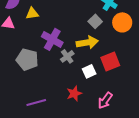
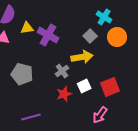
purple cross: (52, 39) -> (48, 35), moved
red square: (110, 61) -> (110, 87), moved
red star: (74, 93) -> (64, 94), moved

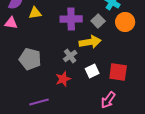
purple cross: (48, 35) -> (71, 19), moved, turned -30
red square: (110, 87) -> (118, 72), turned 30
red star: (64, 94) -> (63, 79), moved

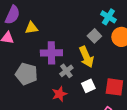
purple cross: (71, 19) -> (51, 53), moved
yellow arrow: (90, 42) -> (86, 57), turned 75

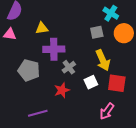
yellow triangle: (31, 28) -> (42, 28), moved
gray square: (94, 36) -> (97, 32), turned 32
yellow arrow: (86, 57) -> (103, 60), moved

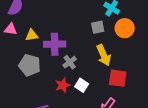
yellow triangle: (42, 28) -> (32, 35), moved
white square: (91, 82) -> (82, 85), moved, turned -32

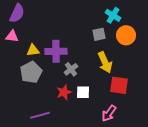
yellow triangle: (32, 35) -> (33, 50), moved
gray pentagon: (30, 65) -> (31, 72), turned 30
white square: (82, 85) -> (83, 92), turned -32

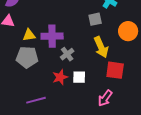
orange circle: (126, 35) -> (128, 31), moved
gray pentagon: (31, 72) -> (27, 57), turned 30

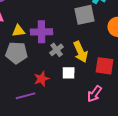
gray square: (95, 19) -> (85, 15), size x1.5
yellow arrow: (101, 47) -> (81, 52), moved
red star: (60, 77) -> (42, 79), moved

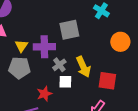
gray square: (85, 15) -> (69, 30), moved
yellow triangle: (19, 31) -> (21, 46), turned -48
white square: (69, 73) -> (65, 82), moved

